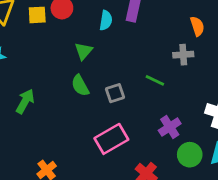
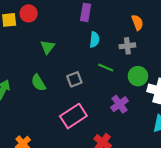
cyan semicircle: (106, 20) -> (94, 40), moved
green semicircle: (80, 86) -> (38, 83), moved
green circle: (190, 155) -> (138, 76), moved

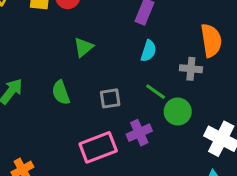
orange semicircle: (137, 22) -> (211, 40), size x1.5
green circle: (138, 76) -> (178, 111), moved
purple cross: (120, 104) -> (139, 133), moved

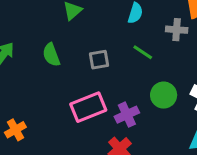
green circle: (178, 111) -> (164, 95), moved
purple cross: (139, 133) -> (127, 115), moved

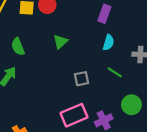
green semicircle: (51, 55) -> (18, 47), moved

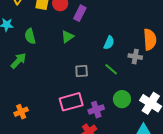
purple rectangle: (104, 14) -> (80, 13), moved

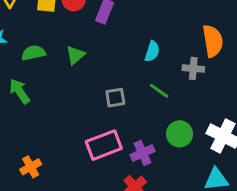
green semicircle: (30, 36) -> (33, 53), turned 98
green triangle: (67, 37) -> (75, 55), moved
green arrow: (18, 61) -> (19, 91), turned -72

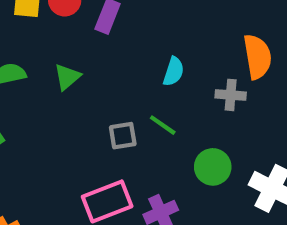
green line: (159, 91) -> (163, 125), moved
green circle: (180, 134) -> (213, 167), moved

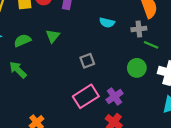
cyan semicircle: (174, 71) -> (107, 23), turned 96
green line: (163, 125) -> (151, 45), moved

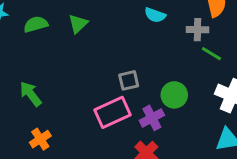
gray square: (87, 61) -> (129, 80), moved
green circle: (137, 68) -> (174, 95), moved
green arrow: (18, 70) -> (31, 94), moved

